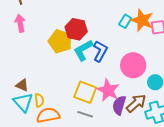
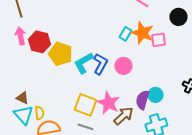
red hexagon: (76, 29) -> (39, 42), moved
pink circle: (133, 65) -> (123, 66), moved, size x0.7
brown arrow: (136, 103) -> (123, 116), moved
purple semicircle: (119, 105) -> (142, 100), moved

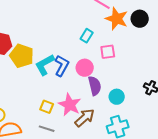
orange star: (142, 33) -> (117, 19), moved
pink square: (158, 40) -> (108, 52), moved
purple semicircle: (142, 100) -> (95, 86), moved, turned 150
yellow square: (85, 105) -> (47, 107), size x0.6

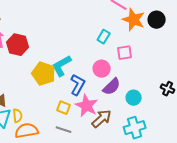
yellow pentagon: (22, 56) -> (44, 74), moved
blue L-shape: (62, 66) -> (78, 85), moved
purple semicircle: (95, 86) -> (112, 87), turned 60

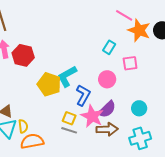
purple semicircle: (112, 87) -> (107, 109), moved
brown arrow: (102, 119) -> (107, 129), turned 40
gray line: (64, 130) -> (69, 130), moved

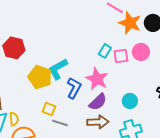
cyan rectangle: (109, 47) -> (105, 51), moved
pink circle: (107, 79) -> (141, 52), moved
pink star: (92, 116) -> (97, 79), moved
yellow square: (69, 118) -> (49, 109), moved

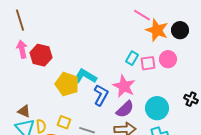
cyan L-shape: (58, 69) -> (85, 76), turned 60
cyan circle: (130, 101) -> (157, 108), size x1.5
yellow square: (49, 109) -> (64, 122), moved

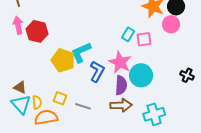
pink circle: (168, 59) -> (171, 24), moved
cyan L-shape: (85, 76) -> (81, 52), turned -55
cyan circle: (157, 108) -> (141, 75), moved
purple semicircle: (125, 109) -> (121, 85), turned -42

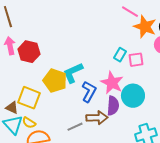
yellow square: (60, 98) -> (29, 98), moved, size x1.6
yellow semicircle: (37, 102) -> (29, 123), turned 128
brown arrow: (121, 105) -> (97, 118), moved
gray line: (83, 106) -> (75, 127), turned -42

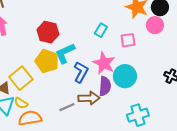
red hexagon: (29, 52) -> (48, 32), moved
cyan rectangle: (120, 55) -> (101, 30), moved
yellow square: (29, 98) -> (21, 78), turned 30

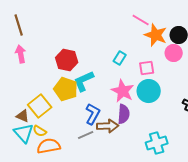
blue L-shape: (81, 72) -> (93, 114), moved
cyan circle: (125, 76) -> (149, 91), moved

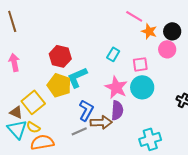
orange star: (156, 35) -> (149, 31), size x0.7
pink arrow: (21, 54) -> (14, 62), moved

